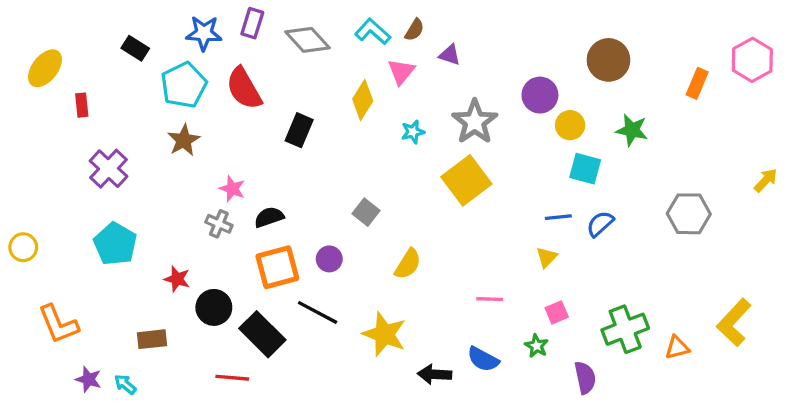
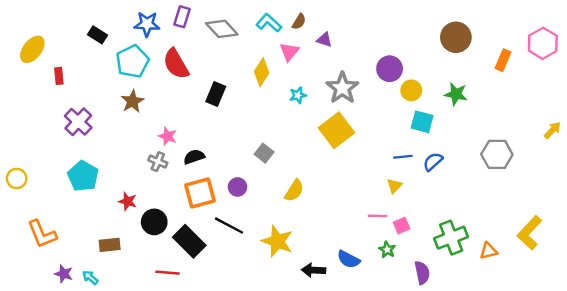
brown circle: (608, 60) -> (456, 37), moved
pink line: (490, 299) -> (377, 216), moved

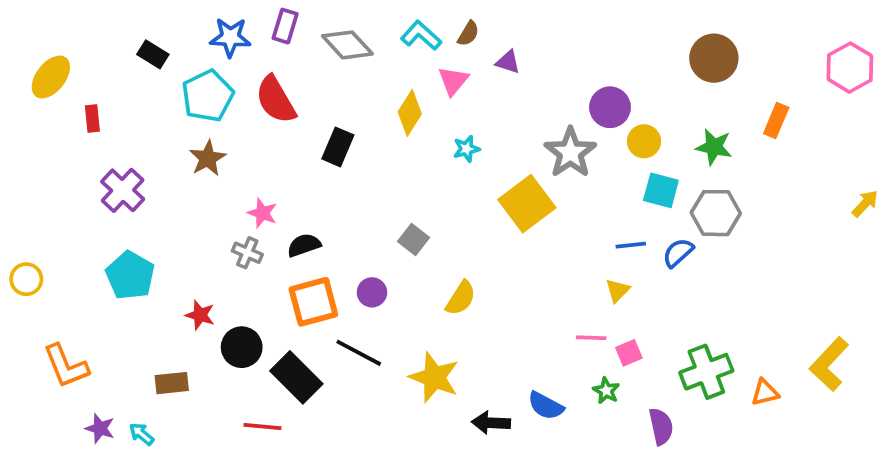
orange rectangle: (503, 60) -> (776, 120), moved
gray star: (342, 88) -> (570, 153), moved
gray hexagon: (497, 154) -> (716, 213), moved

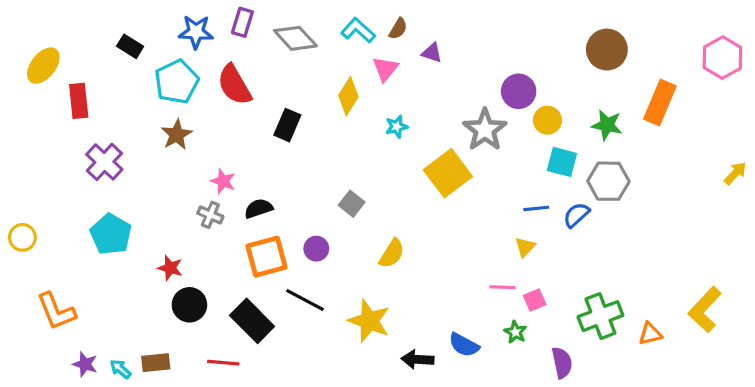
red rectangle: (92, 119) -> (79, 101), size x1.5
orange rectangle: (776, 120) -> (660, 103), size x1.5
black circle: (242, 347) -> (189, 305), moved
brown rectangle: (172, 383) -> (156, 363), moved

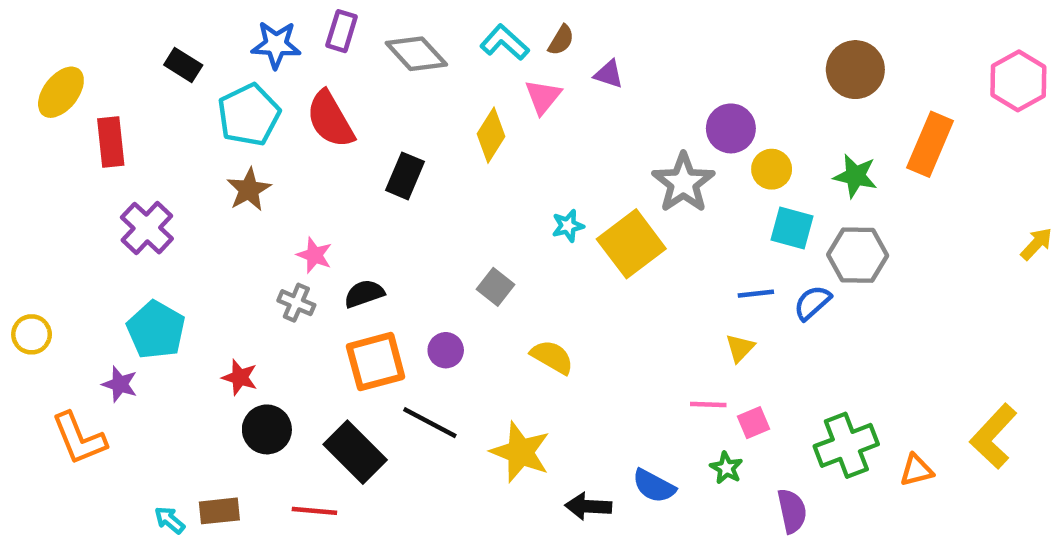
cyan star: (397, 127) -> (568, 226), moved
yellow semicircle: (392, 253) -> (552, 357), turned -92
purple star: (85, 364) -> (120, 384), moved

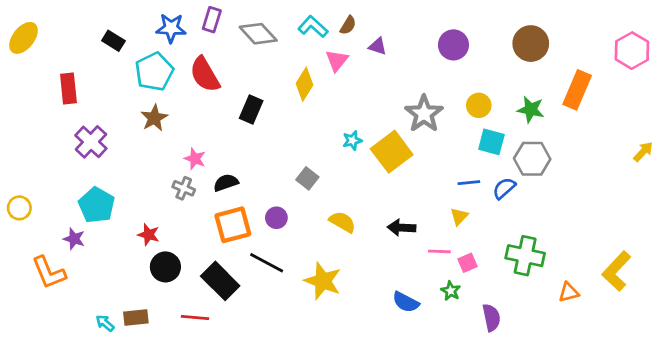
yellow ellipse: (61, 92) -> (24, 38), moved
purple circle: (731, 128) -> (453, 45), moved
green cross: (846, 445) -> (525, 256), moved, turned 33
black arrow: (588, 506) -> (401, 228), moved

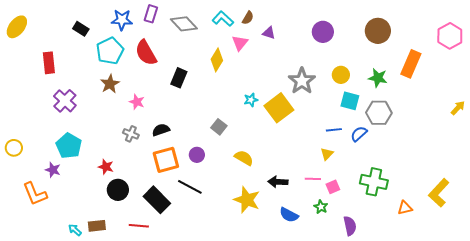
pink star: (195, 159) -> (137, 102), moved
black arrow: (401, 228) -> (278, 182), moved
yellow star: (323, 281) -> (247, 200), moved

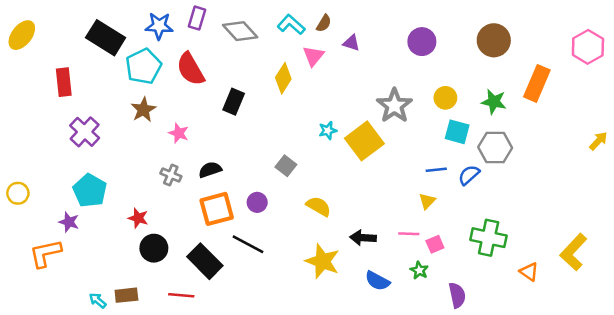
black rectangle: (81, 29) -> (106, 38), size x1.8
orange L-shape: (35, 194) -> (45, 253), turned 100
orange triangle: (405, 208) -> (529, 272), turned 49

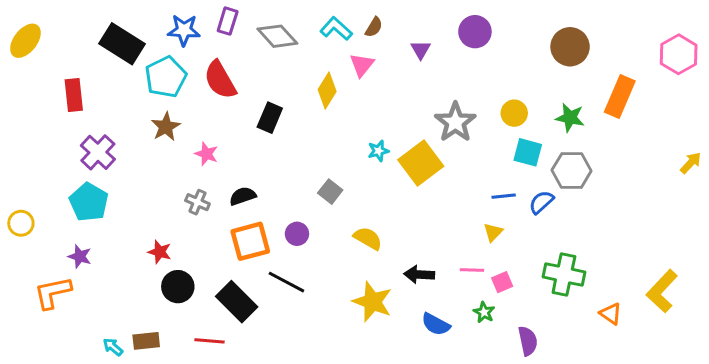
purple circle: (422, 42) -> (475, 32), moved
purple triangle: (351, 43) -> (421, 50), moved, turned 42
cyan pentagon: (90, 191) -> (89, 202), moved

